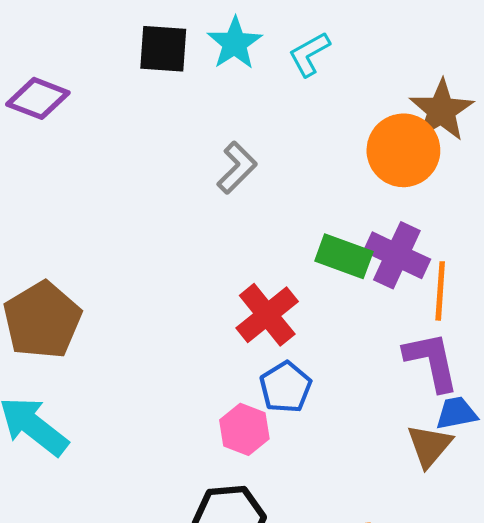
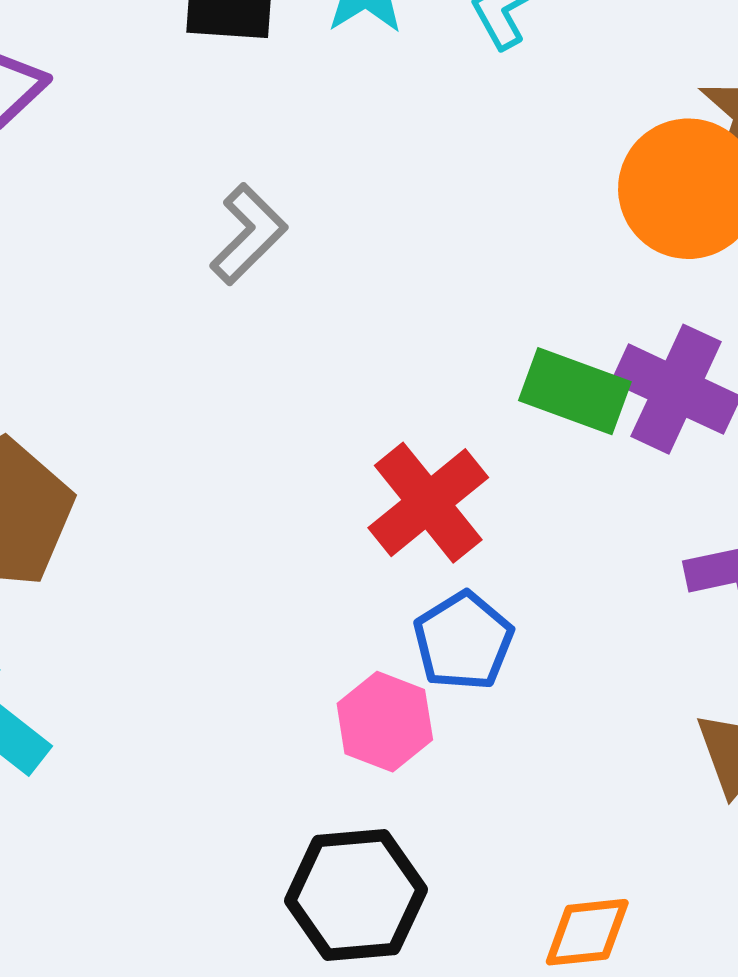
gray L-shape: (237, 168) -> (249, 234), moved

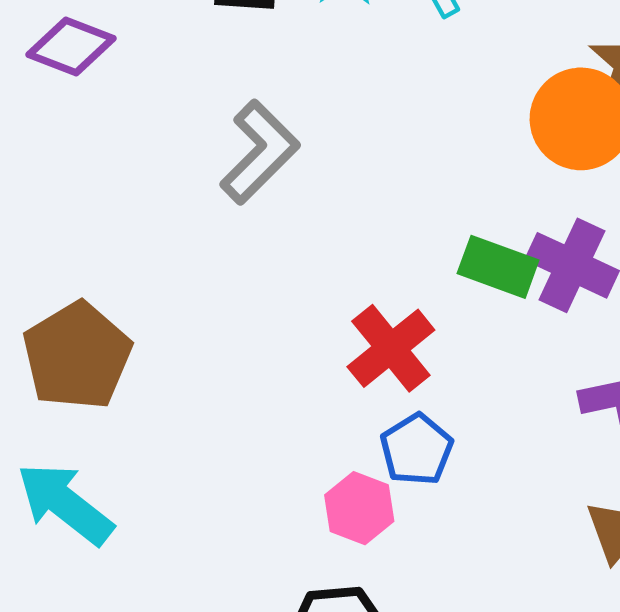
gray L-shape: (249, 234) -> (260, 152), size x1.4

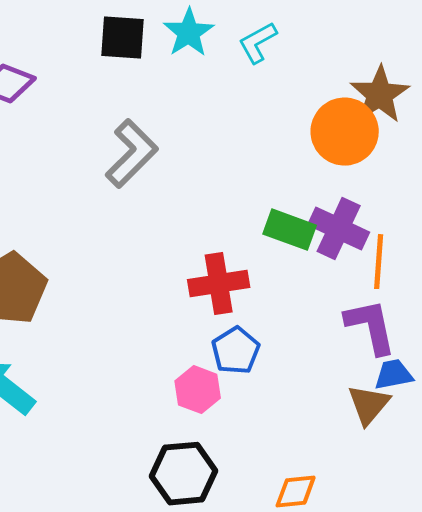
red cross: (391, 348) -> (219, 284), turned 30

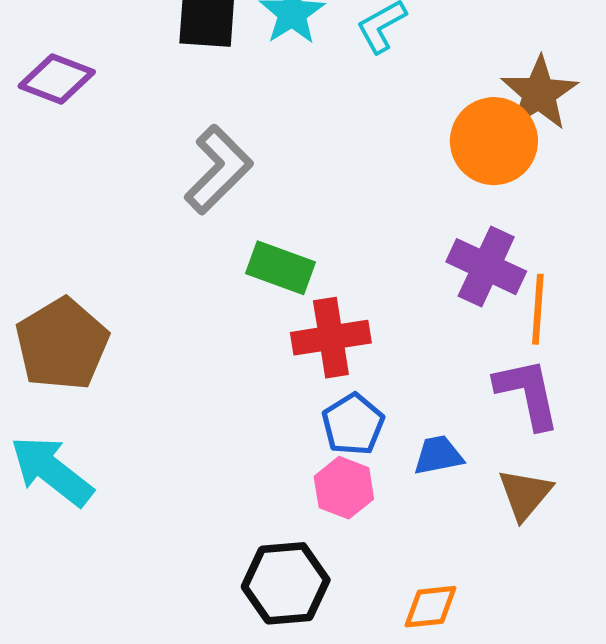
green rectangle: (290, 230) -> (281, 268), moved
blue trapezoid: (394, 375) -> (438, 455), moved
pink hexagon: (198, 390) -> (344, 488), moved

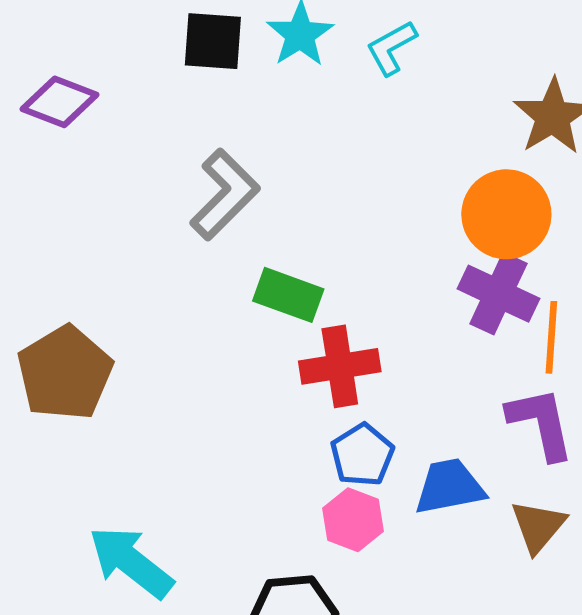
orange circle: (494, 141) -> (506, 214), moved
blue trapezoid: (438, 455) -> (450, 487), size x1.4
cyan arrow: (52, 471) -> (131, 562), moved

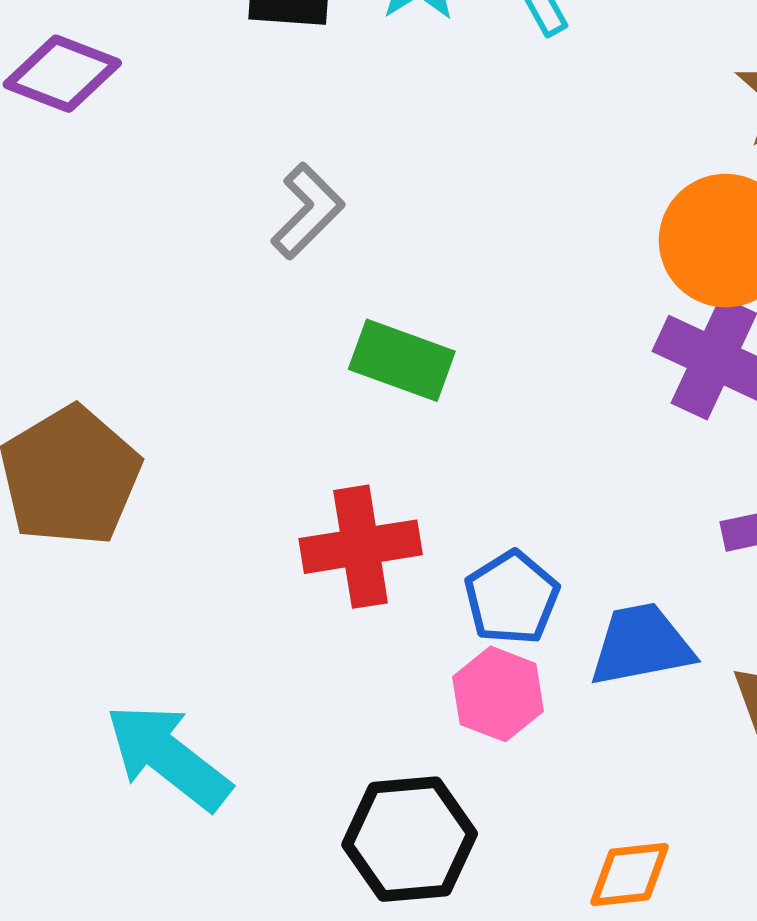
gray L-shape: (225, 194) -> (308, 211), size x0.7
red cross: (340, 366) -> (361, 547), moved

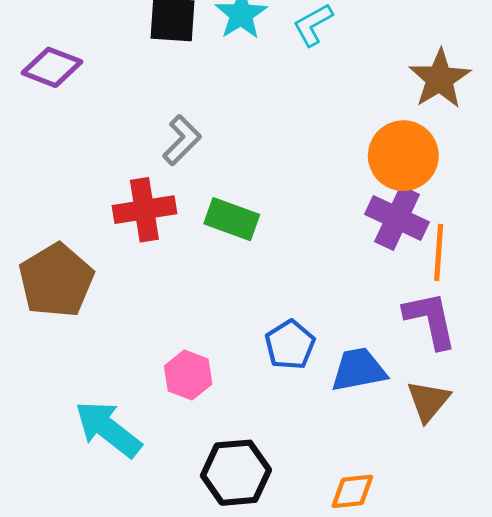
red cross: (361, 547) -> (144, 210), moved
pink hexagon: (498, 694) -> (188, 375), moved

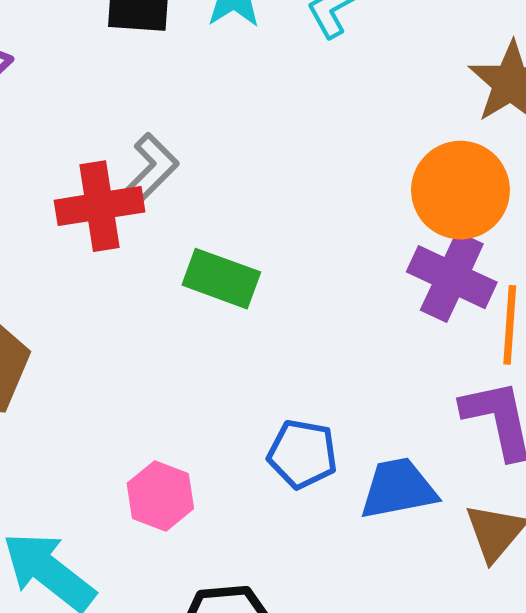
red cross: (144, 210) -> (100, 206), moved
blue pentagon: (290, 345) -> (302, 454), turned -30

